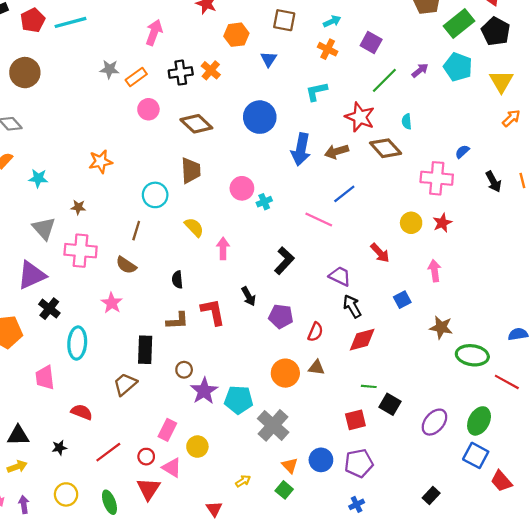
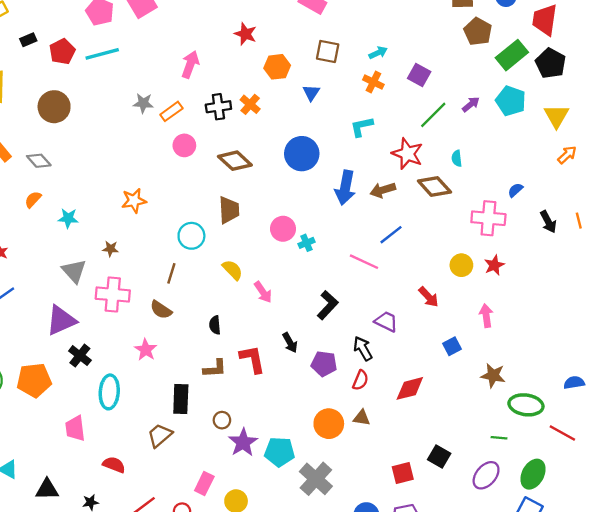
pink arrow: (223, 248) -> (263, 292), turned 145
black arrow: (352, 306) -> (363, 349), moved
green line: (369, 386) -> (499, 438), moved

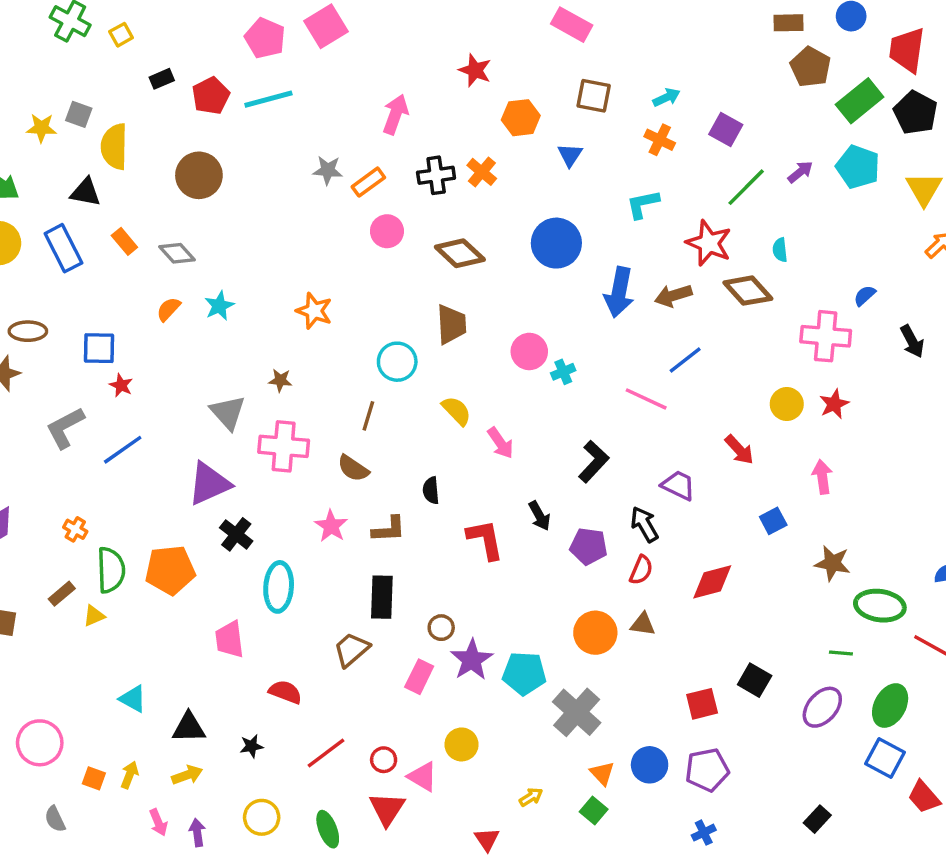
orange star: (134, 201) -> (314, 311), turned 30
cyan star: (68, 218) -> (219, 306), moved, turned -30
brown L-shape: (215, 368) -> (389, 529), moved
pink rectangle: (204, 484) -> (419, 677), moved

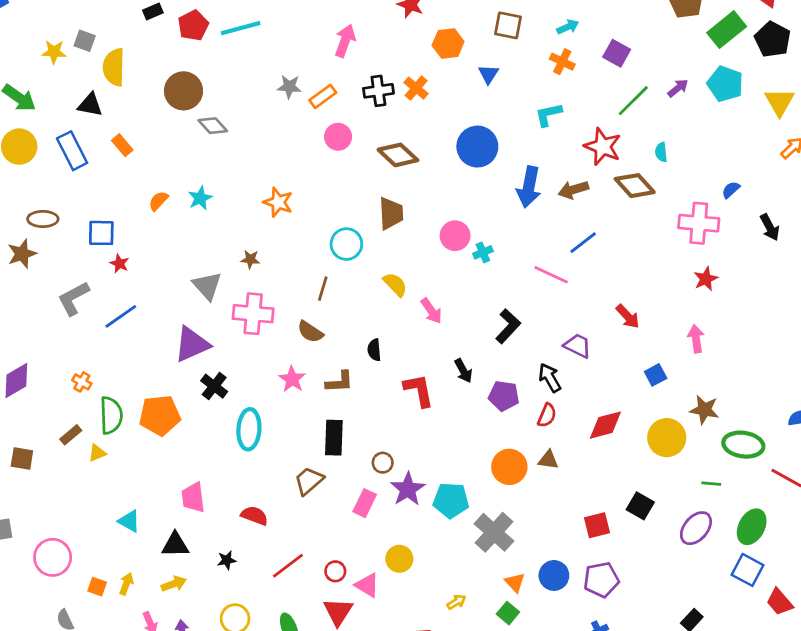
gray diamond: (177, 253) -> (213, 126), moved
yellow circle: (787, 404) -> (667, 438), moved, size x1.4
pink trapezoid: (229, 639) -> (193, 497), moved

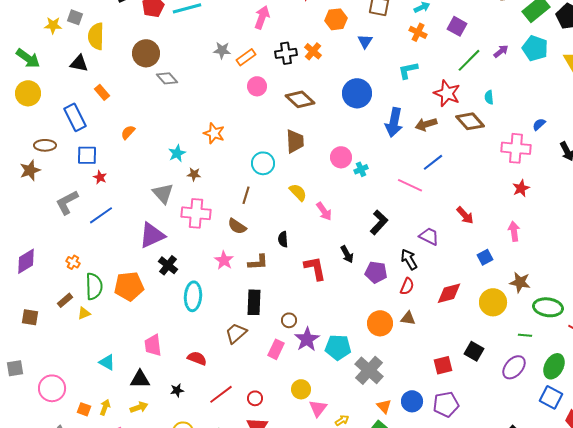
blue rectangle: (72, 151) -> (75, 117), moved
cyan star: (200, 198) -> (177, 153), moved
pink triangle: (367, 585) -> (318, 408), moved, turned 36

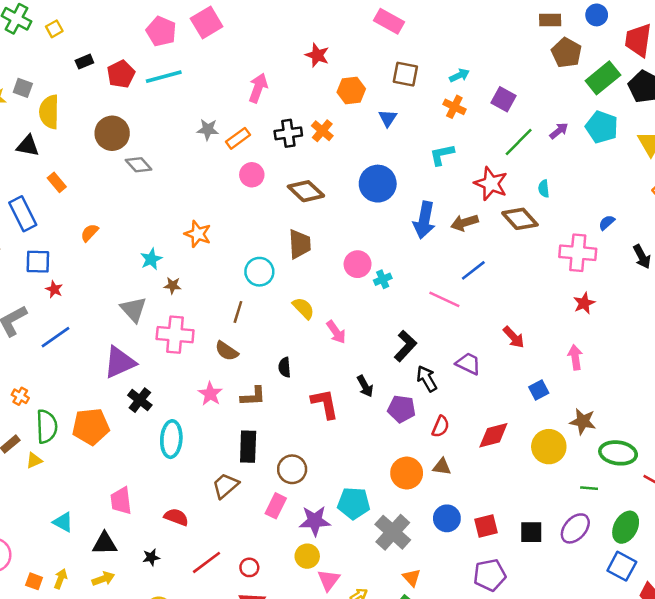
black arrow: (409, 259) -> (427, 379), moved
brown circle: (289, 320) -> (292, 469), size x1.5
purple star: (307, 339) -> (315, 521), moved, turned 30
black square: (474, 351) -> (531, 532), moved, turned -30
blue circle: (412, 401) -> (447, 518), moved

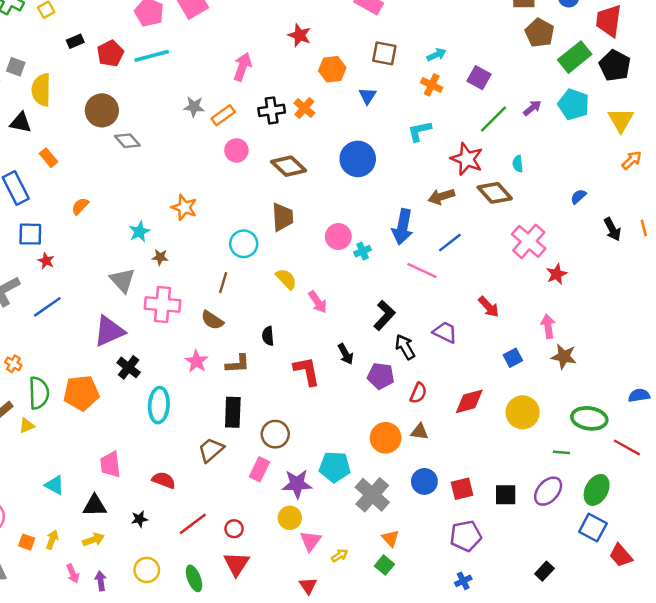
blue arrow: (424, 220) -> (403, 227), moved
pink cross: (578, 253) -> (529, 241), moved, turned 36
brown star: (583, 421) -> (564, 357), moved

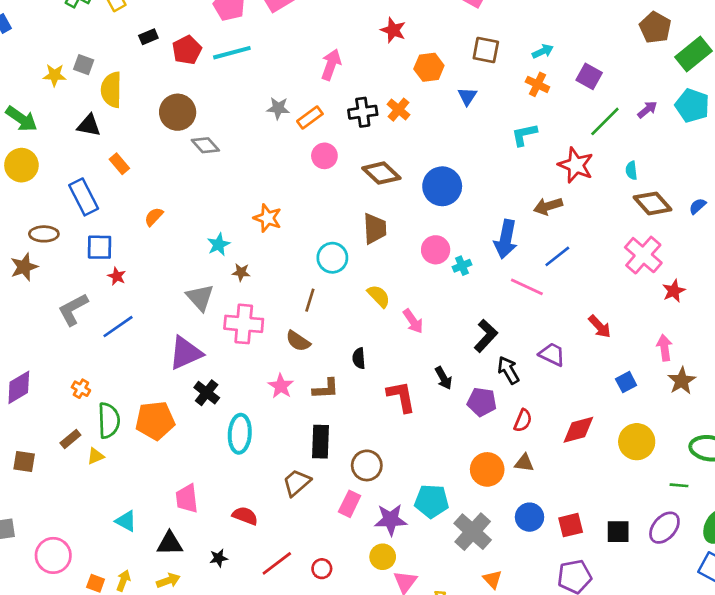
blue circle: (358, 159) -> (442, 186), moved
brown diamond: (495, 193) -> (653, 203), moved
brown star: (564, 357) -> (682, 381), turned 30

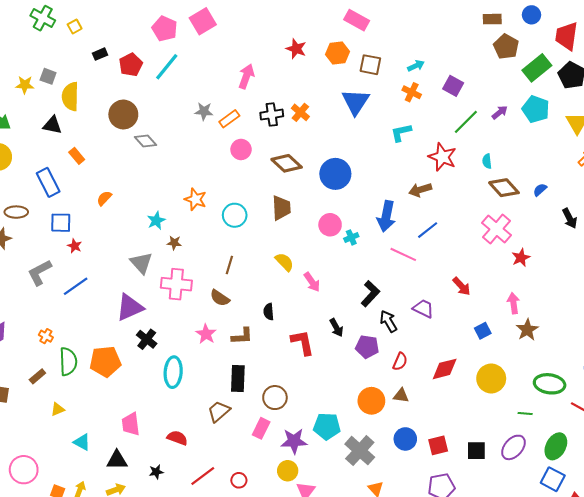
cyan line: (232, 53) -> (167, 67), turned -36
orange hexagon: (429, 67) -> (337, 53), moved
blue triangle: (467, 96) -> (356, 102), size x1.8
cyan circle: (332, 258) -> (235, 215), moved
yellow triangle: (96, 456) -> (58, 409), moved

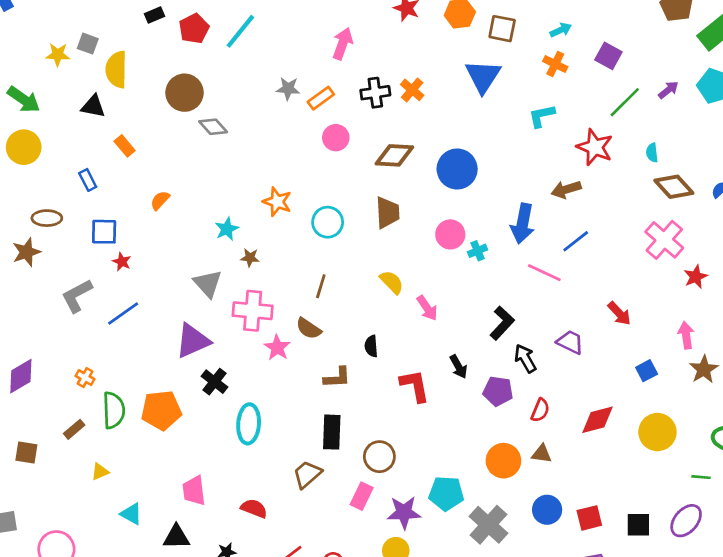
brown diamond: (287, 163) -> (394, 155), turned -40
blue rectangle: (48, 182) -> (88, 180), size x0.6
pink star: (206, 334) -> (277, 348), moved

